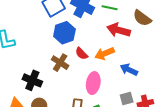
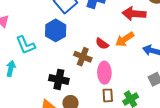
blue hexagon: (64, 33) -> (56, 30), moved
pink ellipse: (93, 83) -> (104, 73), moved

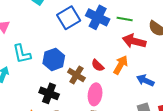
blue hexagon: (56, 30) -> (54, 59), moved
orange arrow: (125, 39) -> (121, 65), turned 144

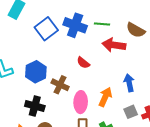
red semicircle: (98, 65) -> (83, 63), moved
orange arrow: (121, 65) -> (105, 97), moved
blue arrow: (145, 80) -> (129, 83), turned 60

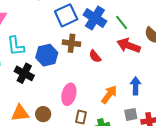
green line: (102, 24) -> (122, 22), turned 35
brown cross: (60, 85) -> (71, 43), moved, turned -30
pink ellipse: (81, 102) -> (69, 94), moved
black cross: (35, 106) -> (24, 73), moved

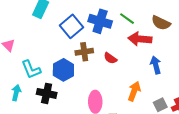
blue arrow: (136, 86) -> (156, 65), moved

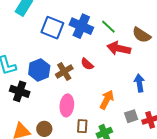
blue square: (71, 26) -> (52, 28), turned -35
brown cross: (84, 52) -> (64, 71), moved, turned -30
blue arrow: (156, 65) -> (139, 83), moved

